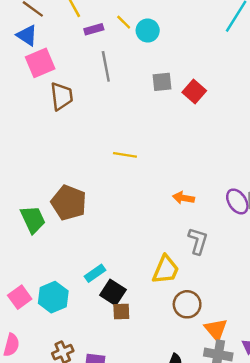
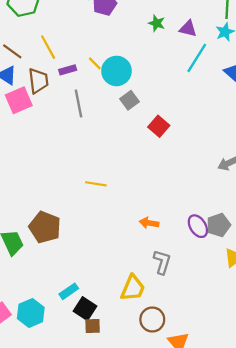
cyan circle: (148, 31) -> (116, 71), size x1.4
gray square: (162, 82) -> (130, 100), moved, turned -30
brown trapezoid: (62, 96) -> (38, 81), moved

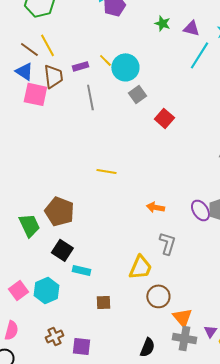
yellow line: (48, 47) -> (47, 45), moved
pink square: (19, 100) -> (35, 94), turned 35
cyan rectangle: (69, 291) -> (81, 270), turned 48
black square: (85, 309) -> (62, 250), moved

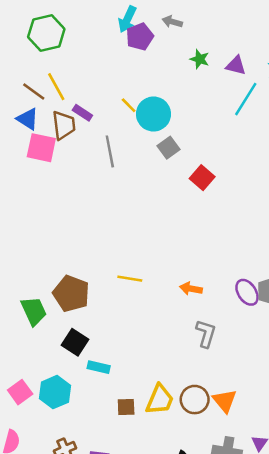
purple rectangle: (80, 66) -> (82, 113), moved, turned 49
yellow line: (106, 171) -> (130, 279), moved
yellow trapezoid: (140, 267) -> (160, 400), moved
orange triangle: (182, 317) -> (225, 401), moved

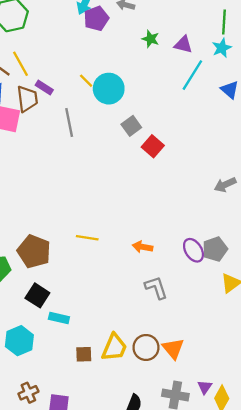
gray square: (168, 148) -> (131, 126), moved
gray L-shape: (206, 333) -> (156, 288), turned -35

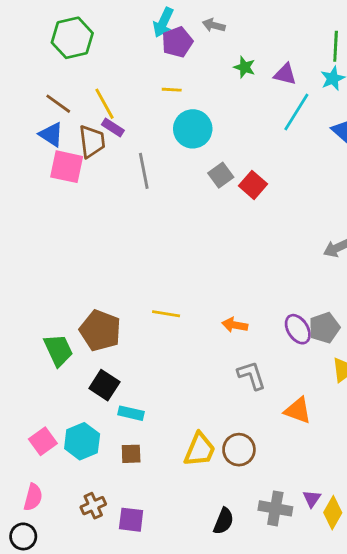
yellow line: (20, 64) -> (104, 104), moved
yellow line: (86, 81) -> (172, 90), moved, turned -42
red square: (153, 146) -> (253, 185), moved
orange triangle: (173, 349) -> (298, 410), moved, turned -30
brown square: (84, 354) -> (131, 454), moved

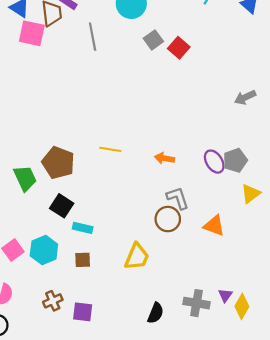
brown circle: (239, 450) -> (168, 219), moved

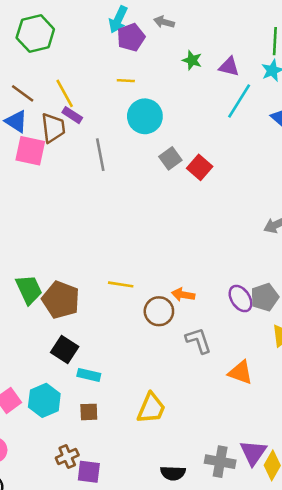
green trapezoid: (25, 178) -> (29, 290), moved
brown circle: (168, 219) -> (159, 311), moved
purple triangle: (225, 295) -> (253, 453), size x1.6
brown cross: (53, 301) -> (67, 457), moved
black semicircle: (156, 313) -> (173, 473), turned 70

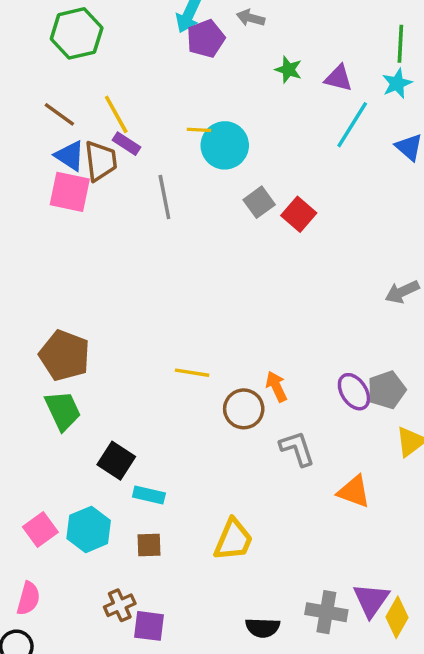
yellow line: (126, 81) -> (199, 130), moved
blue triangle: (16, 121) -> (70, 156), moved
green trapezoid: (29, 290) -> (63, 411), moved
orange arrow: (183, 295) -> (276, 387), turned 55
brown pentagon: (61, 300) -> (65, 356), moved

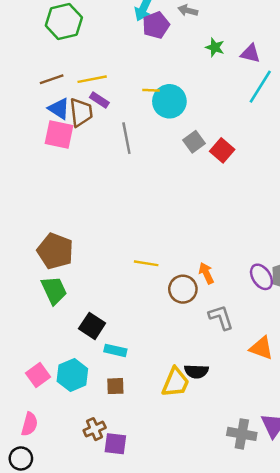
brown line: (59, 114) -> (52, 79), turned -55
yellow line: (116, 114) -> (92, 79), turned -72
black semicircle: (263, 628) -> (196, 371), moved

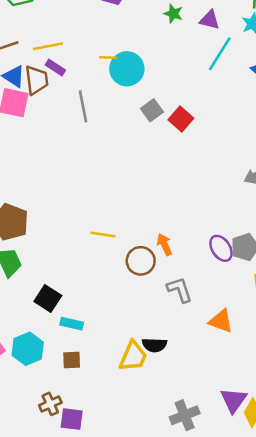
gray cross: (242, 434) -> (185, 415), moved, turned -32

